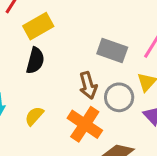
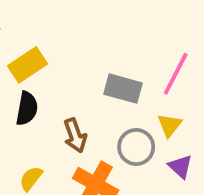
brown arrow: (88, 85) -> (75, 136), moved

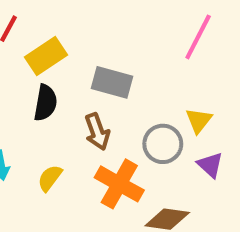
pink line: (176, 74) -> (198, 37), moved
gray rectangle: (123, 89) -> (112, 82), moved

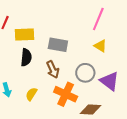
yellow rectangle: (46, 56) -> (25, 34), turned 36
yellow triangle: (199, 120) -> (100, 46), moved, turned -32
purple triangle: (210, 165) -> (109, 81), size x1.5

